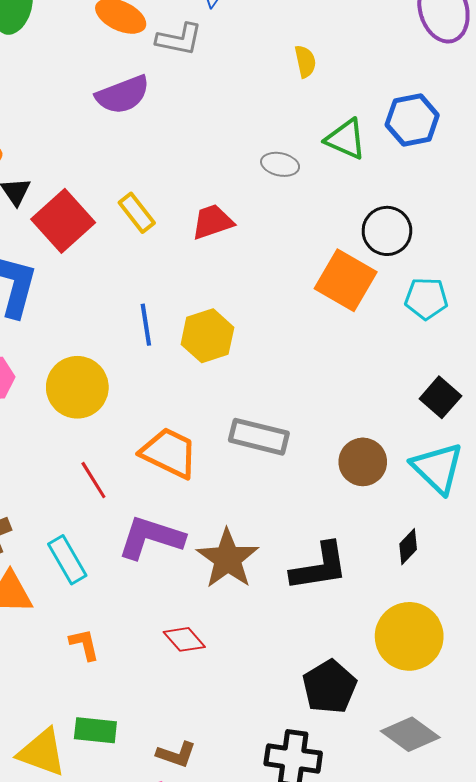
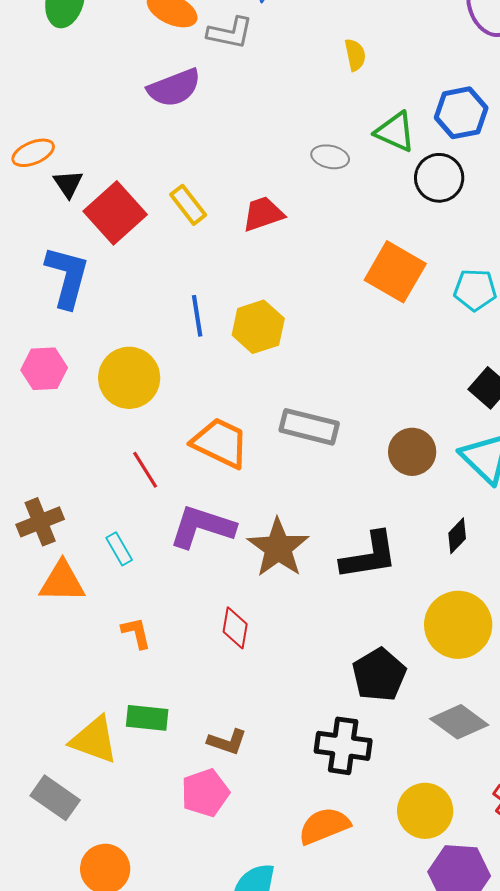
black circle: (387, 231) -> (439, 178), moved
cyan rectangle: (67, 560) -> (119, 549), size x0.7
red diamond: (184, 639) -> (235, 628), turned 51

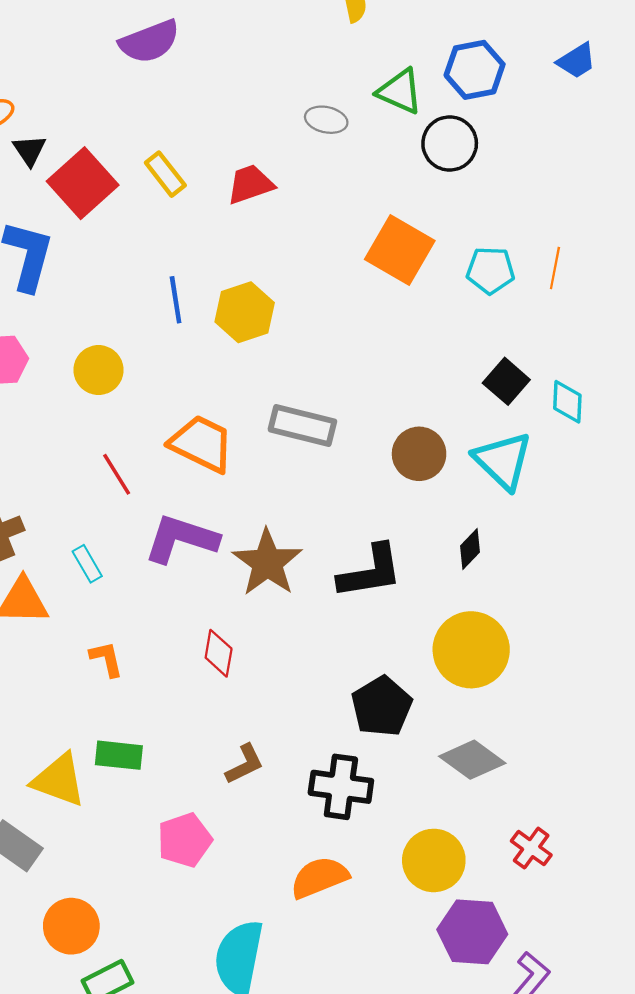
yellow circle: (129, 378) -> (99, 370), size x0.7
brown L-shape: (227, 742) -> (245, 764), moved, turned -45

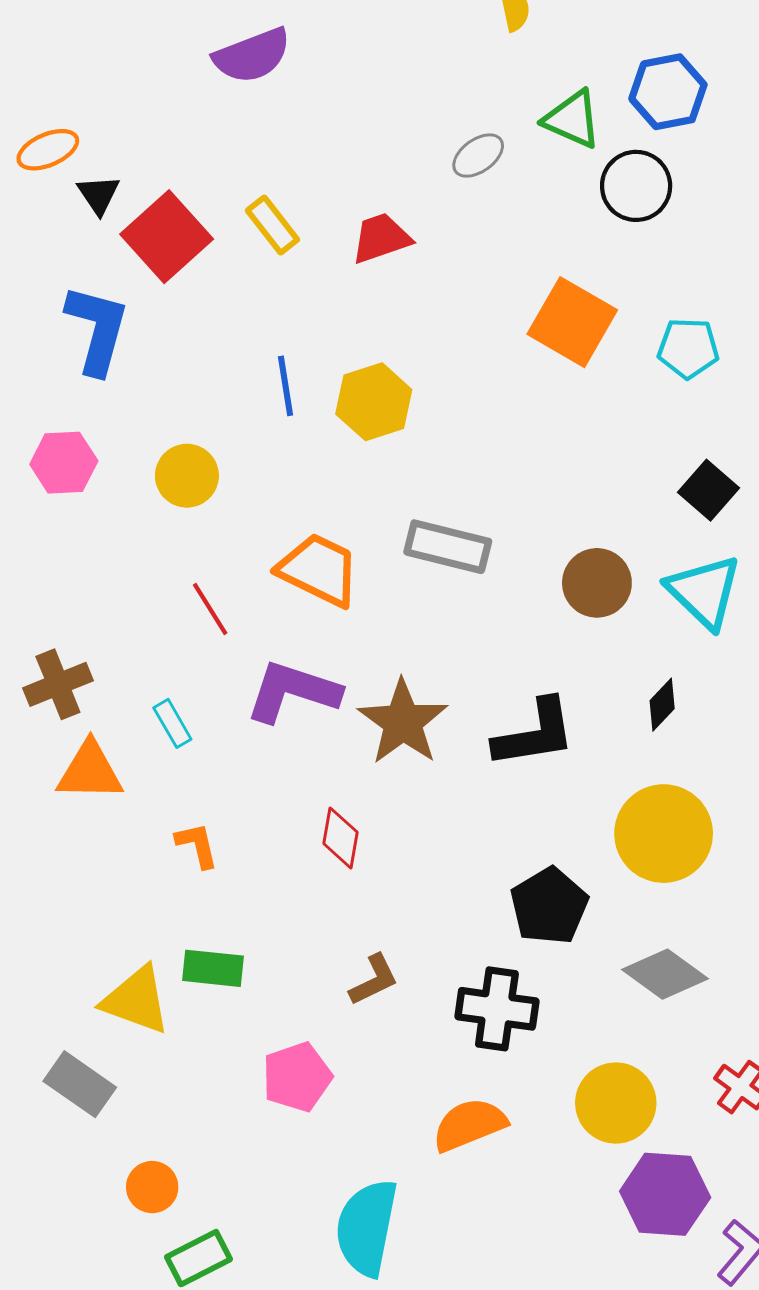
gray ellipse: (326, 120) -> (478, 156), turned -48
orange circle: (71, 926) -> (152, 1187), size x0.7

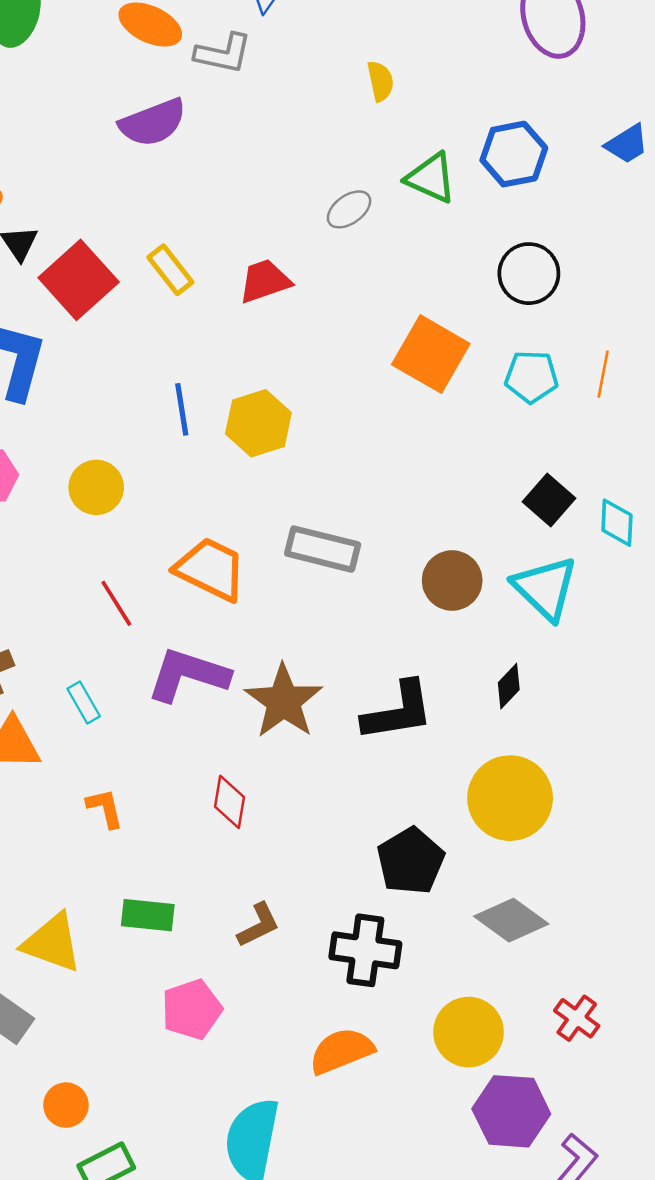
black circle: (636, 186) -> (529, 274), moved
green rectangle: (213, 968) -> (148, 915), moved

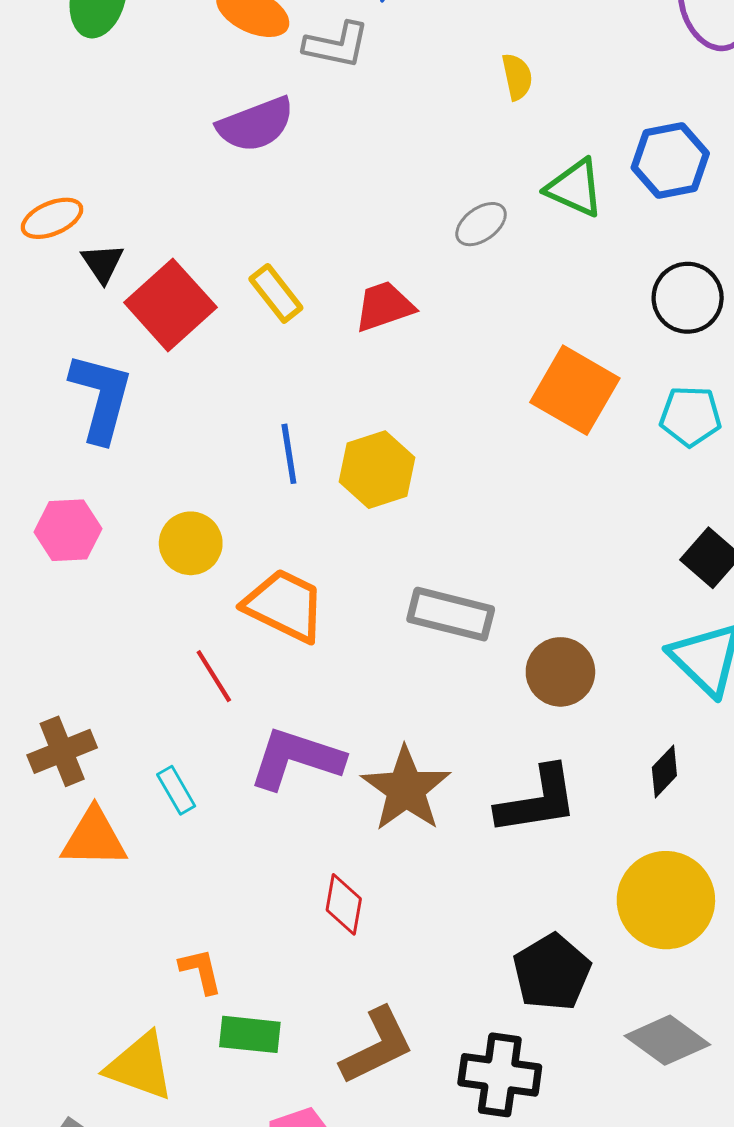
orange trapezoid: (211, 569) -> (285, 605), moved
brown circle: (452, 580) -> (560, 672), moved
orange L-shape: (105, 808) -> (201, 971), moved
brown L-shape: (258, 925) -> (377, 1046), size x1.5

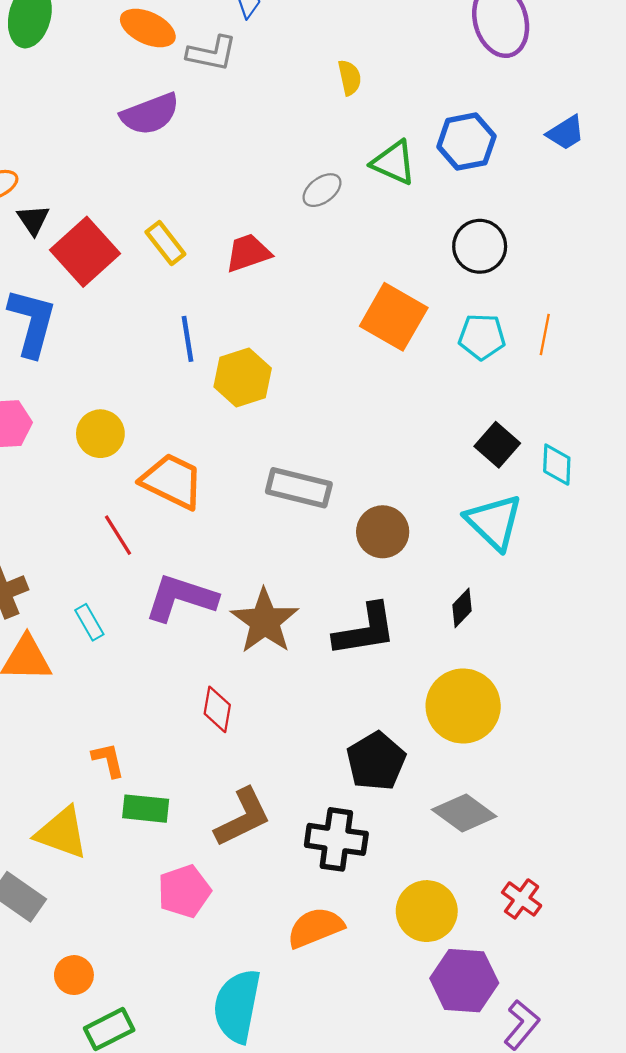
blue line: (289, 454) -> (187, 339), moved

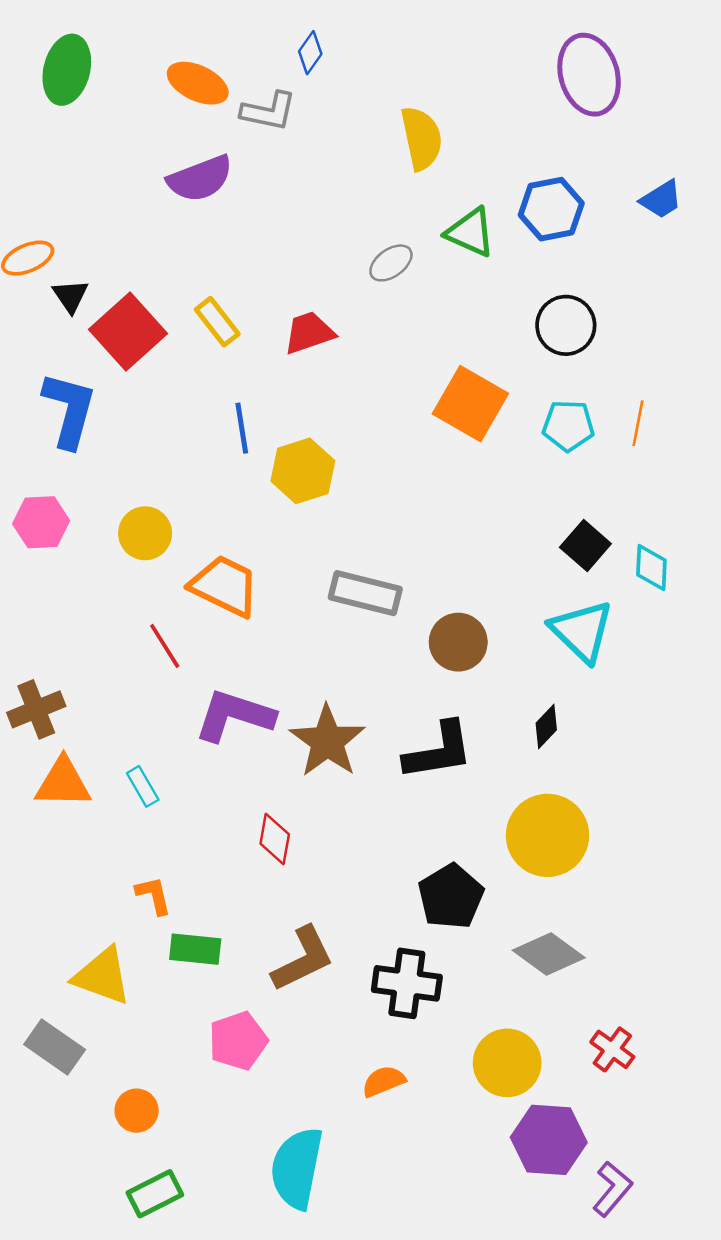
yellow semicircle: (350, 78) -> (422, 138), size x1.6
cyan rectangle: (89, 622) -> (143, 786), moved
orange semicircle: (315, 928) -> (384, 1081), size x0.7
orange circle: (74, 975) -> (137, 1111), moved

